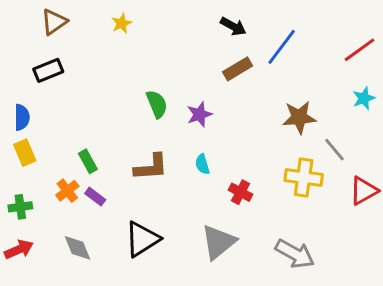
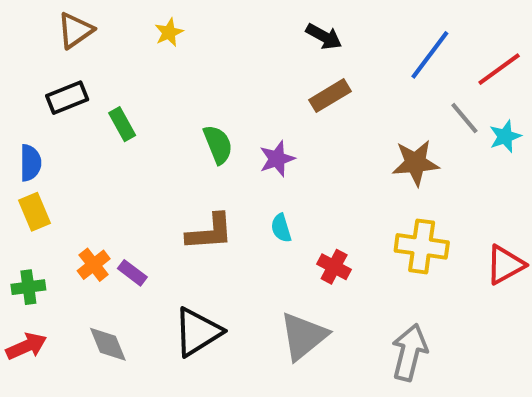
blue line: (282, 47) -> (430, 55), moved
gray line: (334, 150) -> (464, 118), moved
green rectangle: (88, 161) -> (122, 124), moved
gray arrow: (295, 254) -> (409, 352), turned -105

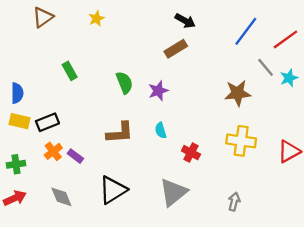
brown rectangle: (330, 96) -> (176, 49), moved
black rectangle: (67, 98) -> (47, 122), moved
yellow rectangle: (35, 212) -> (19, 121), turned -54
gray arrow: (409, 352) -> (234, 202), size x0.6

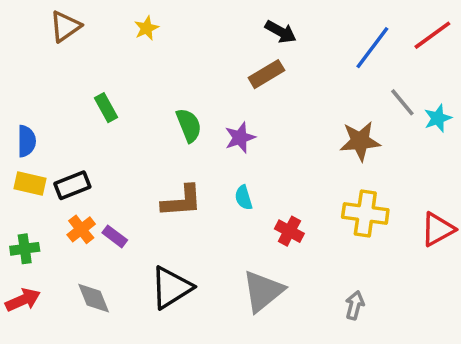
red line: (285, 39) -> (432, 35), moved

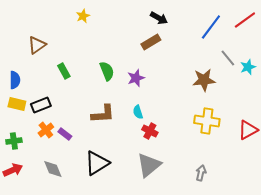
brown triangle: (65, 26) -> (37, 45), moved
green rectangle: (106, 108) -> (64, 71), moved
red cross: (289, 231) -> (150, 131), moved

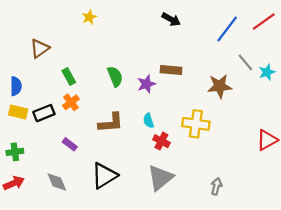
brown rectangle: (151, 42) -> (171, 70), moved, turned 36
yellow cross: (207, 121) -> (196, 124), moved
orange cross: (46, 130) -> (71, 102), moved

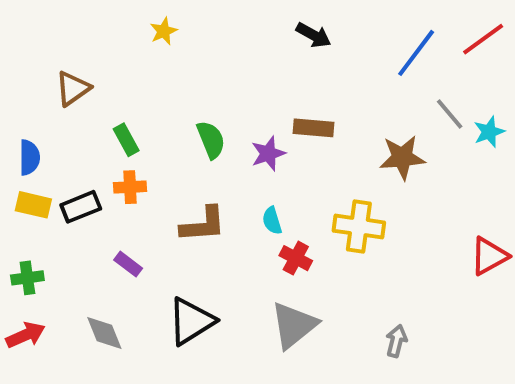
orange cross: (71, 102) -> (130, 187), turned 35

